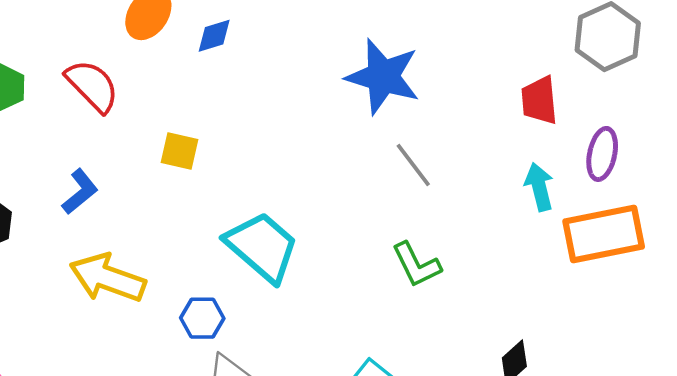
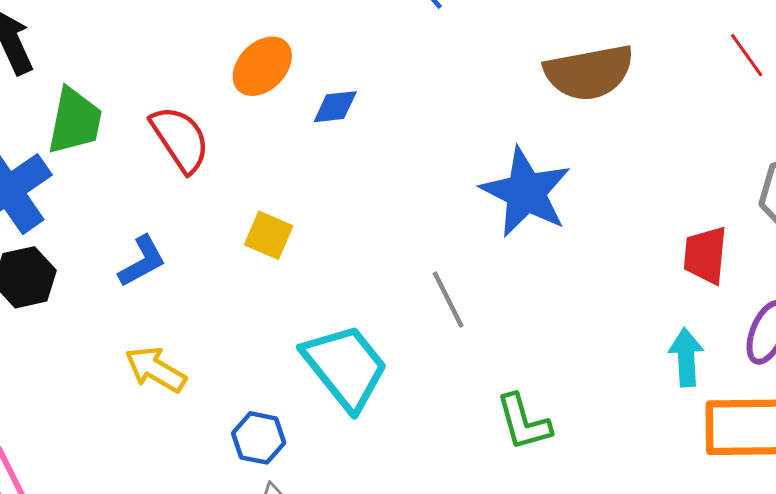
gray line: (413, 165) -> (448, 300), moved
yellow arrow: (107, 278) -> (155, 369), size x0.7

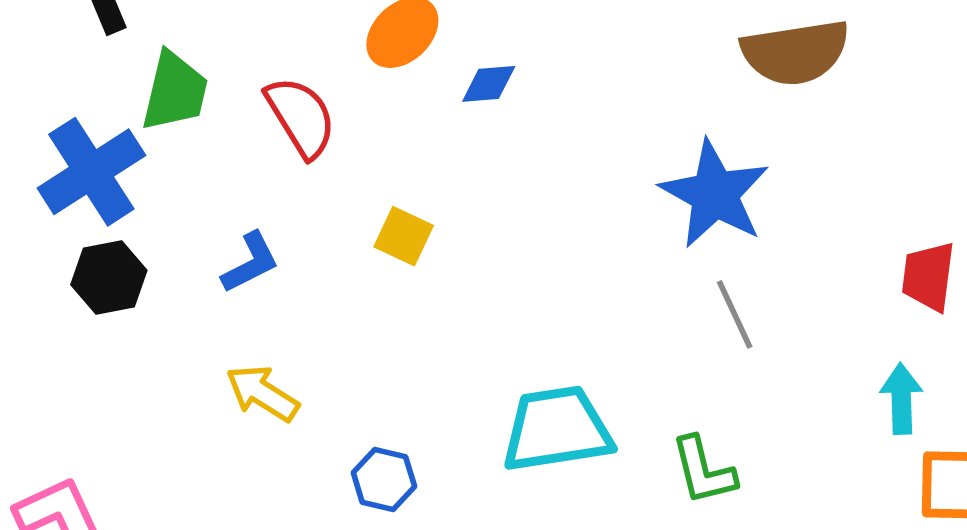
gray line: (448, 300) -> (735, 314), moved
cyan trapezoid: (345, 367) -> (557, 429), moved, turned -62

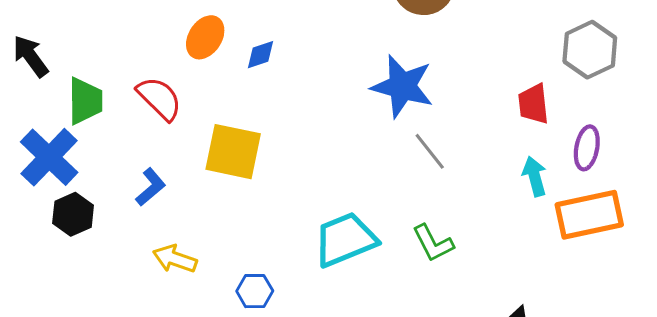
yellow square: (404, 236) -> (233, 152), size x1.8

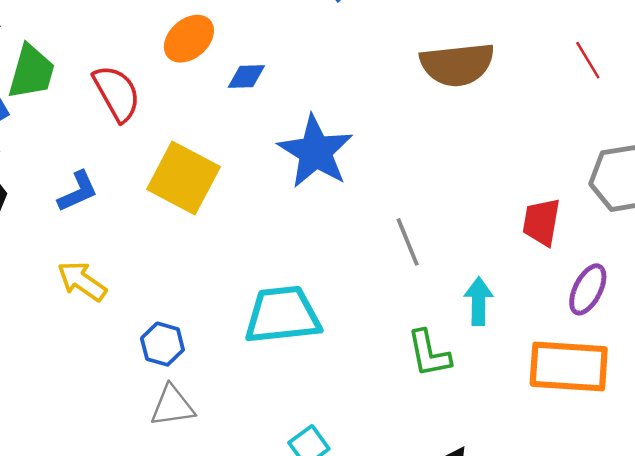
blue star: (402, 86) -> (316, 152), moved
cyan arrow: (535, 176) -> (479, 301), moved
green L-shape: (433, 243) -> (429, 354), moved

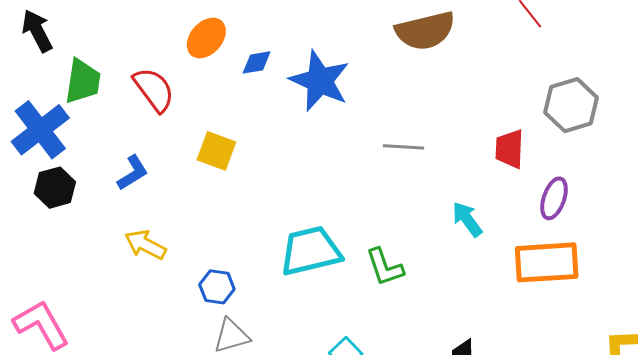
blue star: (316, 152) -> (320, 81), moved
yellow square: (183, 178) -> (216, 151), size x0.7
gray line: (408, 242) -> (403, 147), moved, turned -57
cyan arrow: (479, 301) -> (467, 219), turned -30
green L-shape: (429, 354) -> (385, 267), moved

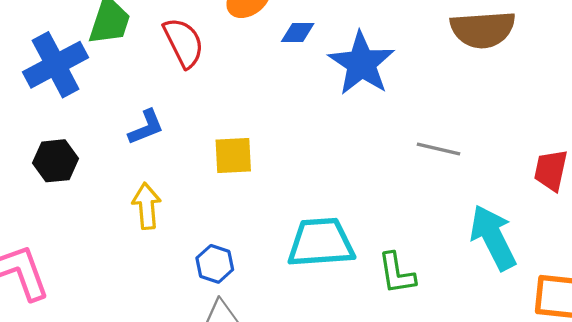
yellow square: (216, 151) -> (233, 155), moved, turned -33
black hexagon: (55, 188) -> (55, 161), moved
cyan arrow: (467, 219) -> (493, 237), size x1.6
yellow arrow: (145, 245) -> (146, 206), turned 48

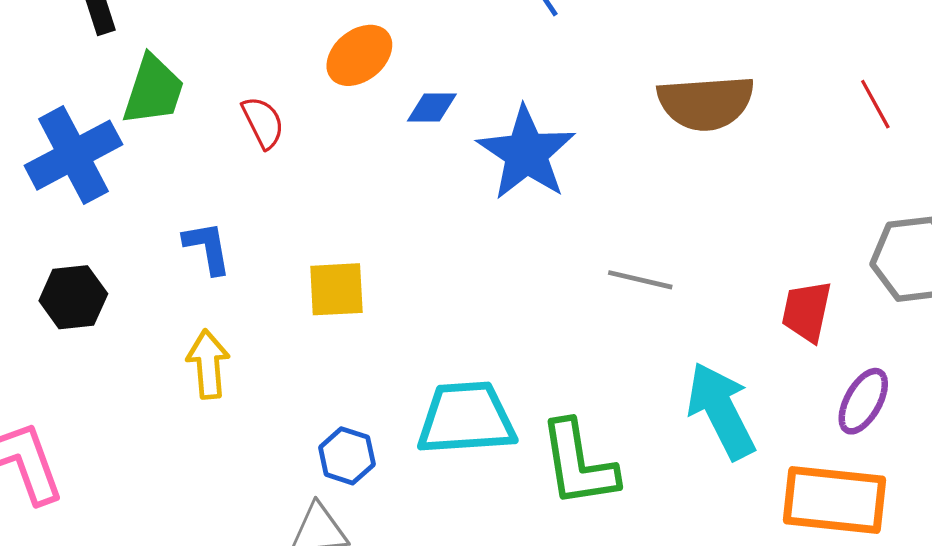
red semicircle: (184, 43) -> (263, 122), size x0.7
blue L-shape: (146, 127) -> (207, 248), turned -78
blue hexagon: (215, 264) -> (347, 456), moved
green L-shape: (397, 273) -> (578, 464), size x1.4

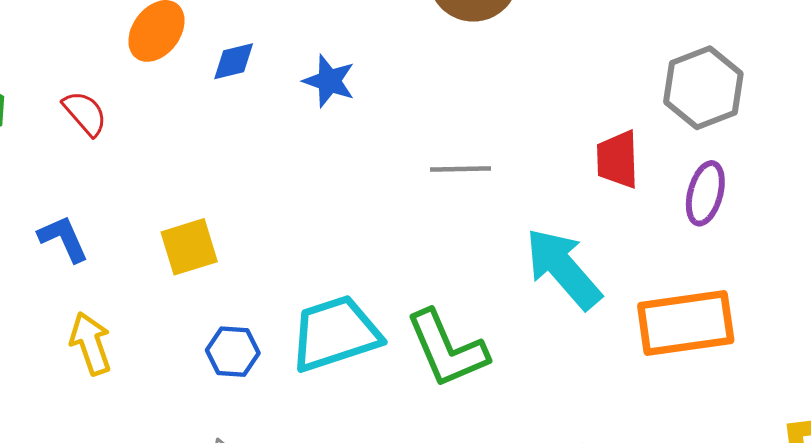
blue star: (526, 153) -> (329, 81), size x0.6
purple ellipse: (863, 401) -> (705, 193), moved
blue hexagon: (347, 456) -> (233, 352), moved

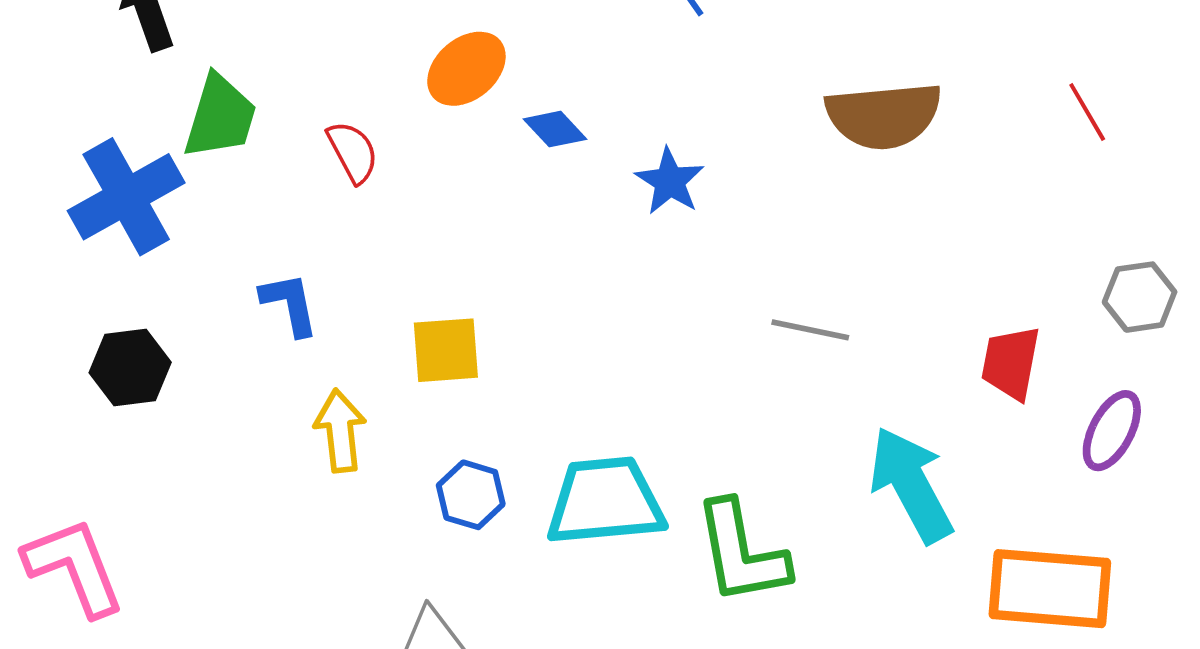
blue diamond: (234, 61) -> (555, 129), turned 48
gray hexagon: (703, 88) -> (1140, 297), size x0.7
yellow arrow: (91, 343) -> (340, 431), moved

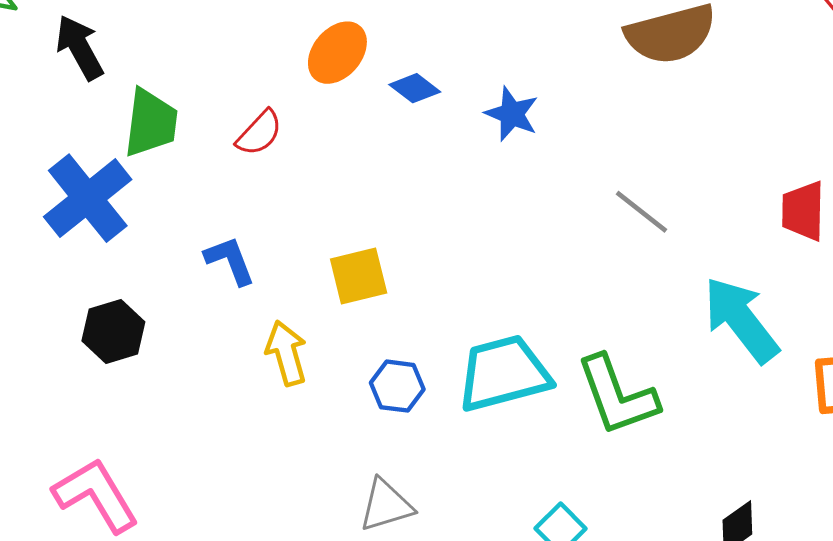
red semicircle: (353, 152) -> (259, 133), turned 81
gray line: (810, 330) -> (642, 212), turned 36

